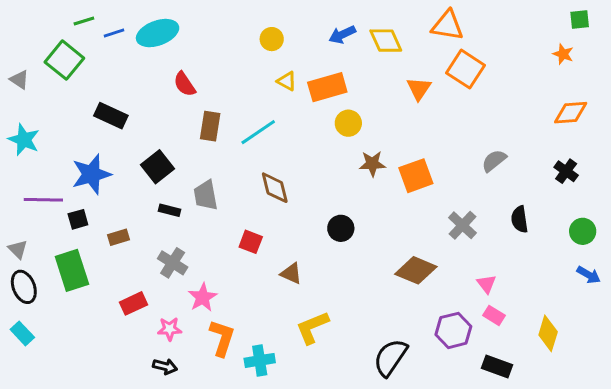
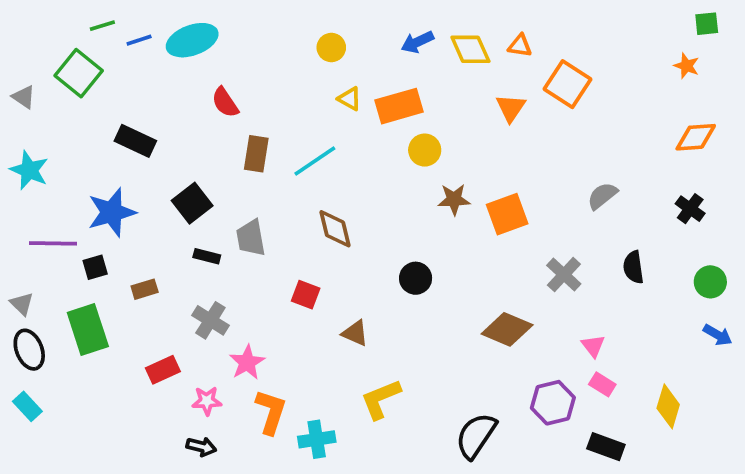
orange triangle: (447, 26) -> (520, 46), moved, size x0.6

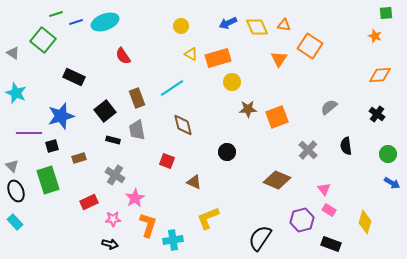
brown rectangle: (256, 154) -> (137, 98), moved, turned -30

